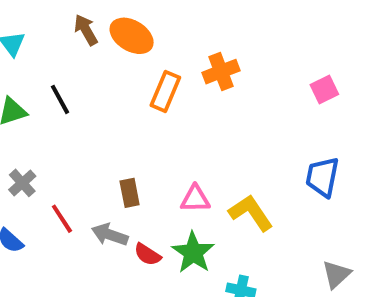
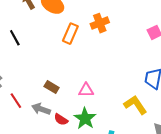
brown rectangle: (130, 193) -> (52, 87), turned -48
yellow L-shape: (251, 213) -> (135, 105), moved

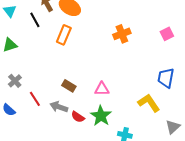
orange cross: (100, 23) -> (122, 34), moved
orange rectangle: (70, 34) -> (64, 35), moved
black line: (15, 38) -> (35, 20), moved

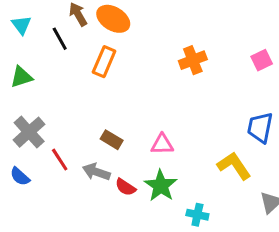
gray cross: (15, 81) -> (29, 132), size x1.5

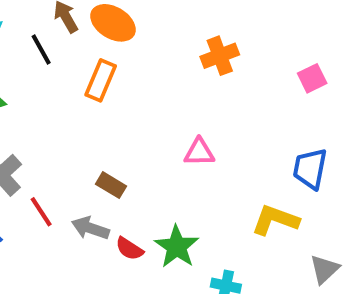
orange cross: (193, 60) -> (220, 56), moved
pink triangle: (162, 144) -> (199, 152), moved
yellow L-shape: (234, 166) -> (275, 220), turned -36

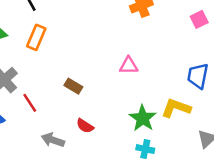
orange rectangle: (101, 80) -> (36, 37), moved
gray arrow: (90, 228) -> (53, 140), moved
green star: (177, 247) -> (143, 118), moved

